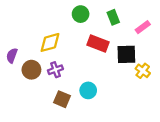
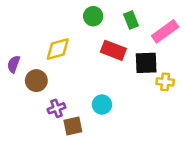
pink rectangle: (143, 27) -> (165, 31), size x1.5
purple cross: (55, 70) -> (57, 108), moved
yellow cross: (143, 71) -> (165, 82), turned -32
brown square: (62, 99) -> (73, 126), moved, turned -35

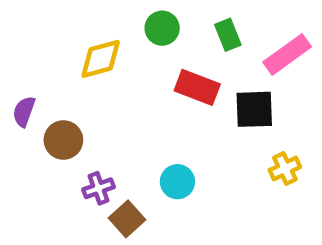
yellow diamond: (58, 49) -> (101, 59), moved
yellow cross: (165, 82) -> (285, 169), moved, turned -30
brown square: (73, 126) -> (127, 219), turned -30

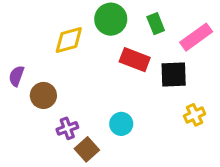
green circle: (162, 28) -> (111, 19), size x1.4

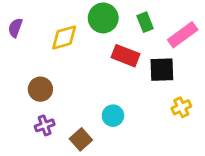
purple semicircle: (16, 76) -> (15, 28), moved
purple cross: (67, 128) -> (45, 125), moved

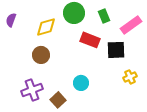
brown circle: (40, 89) -> (41, 55), moved
purple cross: (45, 125) -> (32, 90), size x1.5

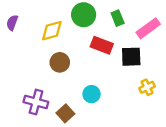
brown circle: (41, 55) -> (60, 62), moved
purple cross: (32, 90) -> (36, 102), turned 35

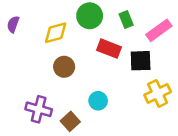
yellow cross: (147, 87) -> (158, 93), size x1.5

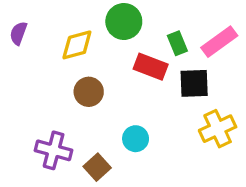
green rectangle: (126, 19) -> (177, 43), moved

